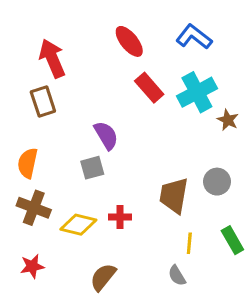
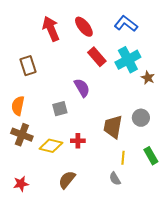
red arrow: (52, 58) -> (51, 29), moved
purple semicircle: (106, 135) -> (82, 88), moved
red star: (32, 266) -> (21, 184), moved

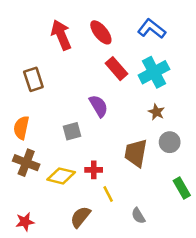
brown star: (148, 78) -> (156, 112), moved
yellow line: (123, 158) -> (108, 194), moved, turned -32

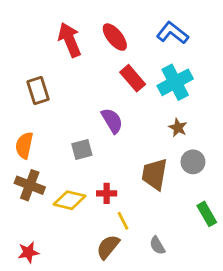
brown semicircle: (80, 217) -> (108, 247), moved

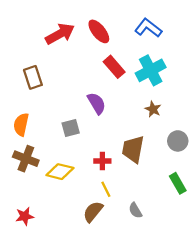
red arrow: (70, 40) -> (60, 34), turned 84
gray circle: (193, 162) -> (178, 141), moved
red cross: (107, 193) -> (102, 161), moved

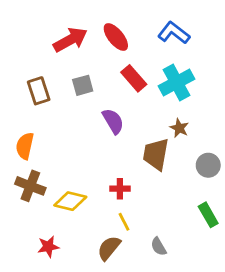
gray square: (71, 128) -> (83, 85), moved
brown trapezoid: (133, 149) -> (156, 154), moved
red star: (25, 216) -> (48, 247), moved

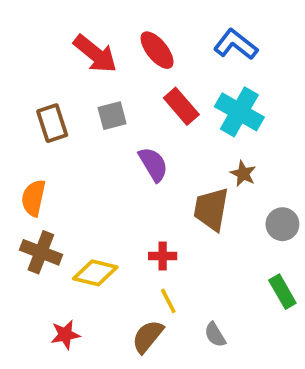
red arrow: (70, 40) -> (95, 54), turned 68
cyan cross: (176, 82) -> (239, 112), turned -32

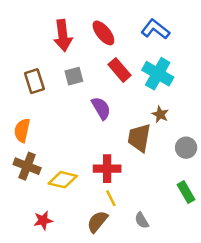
red arrow: (95, 54) -> (63, 35), turned 44
red cross: (163, 256) -> (107, 169), size x1.5

